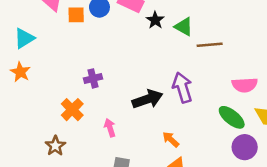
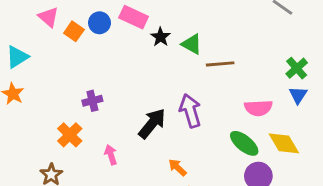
orange square: (76, 15) -> (74, 31), turned 36
black arrow: (147, 99) -> (152, 123), turned -32

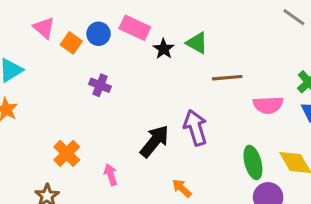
green triangle: (192, 44) -> (197, 43), moved
purple cross: (92, 101) -> (100, 85), moved, turned 36
pink semicircle: (258, 108) -> (268, 105), moved
green ellipse: (244, 143) -> (253, 162), turned 36

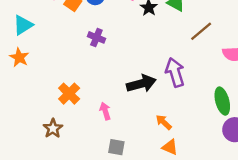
brown line: (227, 78) -> (201, 31), turned -35
black arrow: (155, 141) -> (141, 84), turned 36

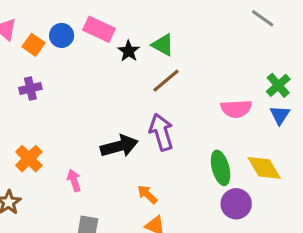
brown line: (201, 31) -> (166, 81), moved
purple cross: (96, 37) -> (30, 88), moved, turned -35

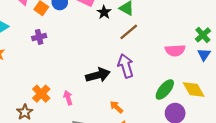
orange cross: (29, 159) -> (41, 94), moved
green ellipse: (221, 168) -> (165, 90), turned 55

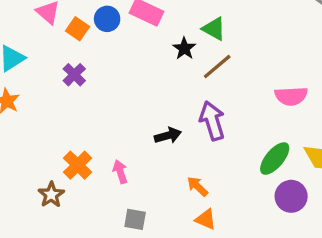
black star: (104, 12) -> (184, 48), moved
purple cross: (39, 37) -> (74, 75), turned -32
black arrow: (98, 75) -> (168, 136), size x0.7

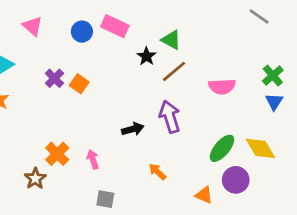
orange square: (78, 29) -> (79, 84), moved
pink semicircle: (291, 96) -> (222, 87), moved
orange triangle: (206, 219) -> (204, 195), moved

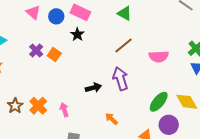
pink triangle: (32, 26) -> (33, 12), moved
green triangle: (171, 40) -> (125, 13), moved
black star: (146, 56) -> (77, 34), moved
brown star: (35, 179) -> (15, 106), moved

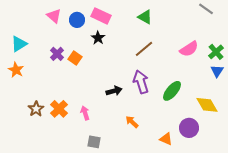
pink semicircle: (159, 57) -> (189, 49), moved, turned -30
green ellipse: (159, 102) -> (172, 91), moved

